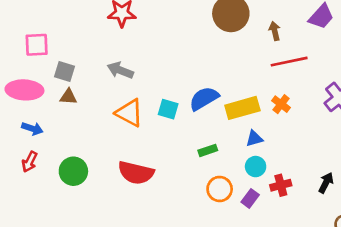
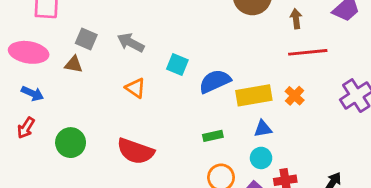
gray square: (64, 71) -> (86, 39), moved
cyan square: (168, 109) -> (177, 65), moved
orange triangle: (129, 113) -> (135, 88), size x0.7

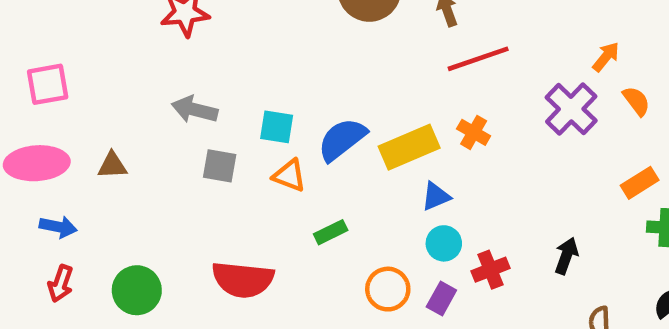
gray square: (86, 39) -> (220, 166), moved
orange triangle: (135, 88) -> (289, 176), moved
green rectangle: (213, 136) -> (331, 232), moved

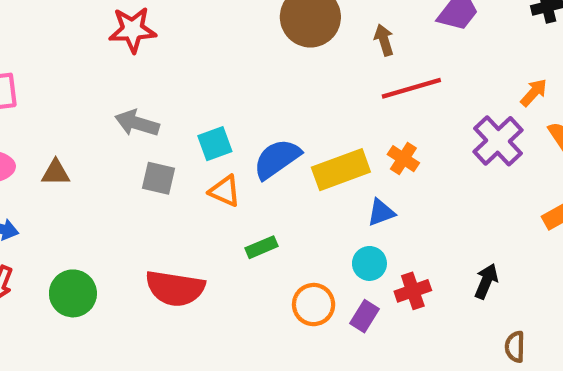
cyan square: (277, 127) -> (215, 144), turned -32
blue triangle: (436, 196) -> (381, 212), moved

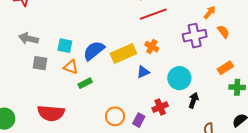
purple cross: (498, 141) -> (195, 36), turned 35
cyan square: (215, 144) -> (65, 46), turned 35
green rectangle: (261, 247) -> (85, 83), moved
cyan circle: (369, 263) -> (179, 78), moved, size x1.5

